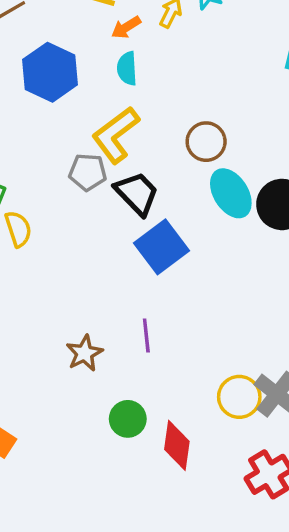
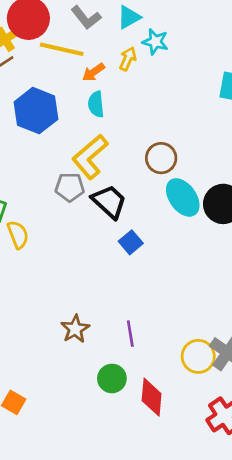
blue square: (162, 247) -> (131, 242), size x0.6
purple line: (146, 335) -> (130, 334), moved

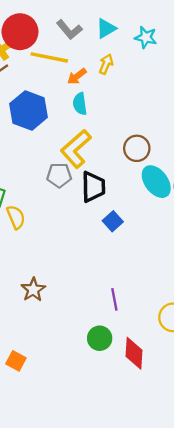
cyan star: (155, 42) -> (146, 37), moved
black trapezoid: (109, 202) -> (93, 187), turned 48
brown star: (75, 329) -> (33, 290), moved

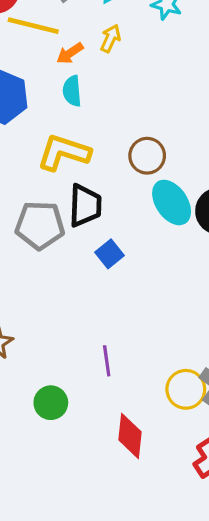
yellow L-shape: (76, 149) -> (64, 152), turned 57
gray pentagon: (59, 175) -> (40, 225), moved, size x1.4
green circle: (100, 338) -> (51, 403), moved

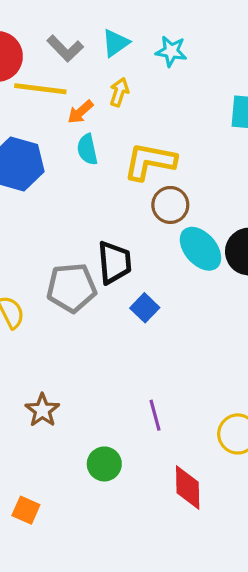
yellow L-shape: (64, 152) -> (150, 161), moved

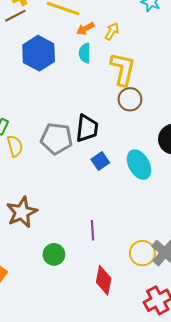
yellow arrow: (119, 92) -> (112, 31), moved
yellow L-shape: (150, 161) -> (123, 69), turned 80
cyan ellipse: (200, 249) -> (139, 165), moved
brown star: (42, 410) -> (22, 212), size x1.4

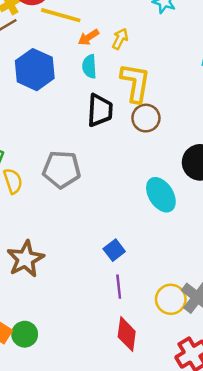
black trapezoid: (87, 128) -> (100, 110), moved
blue square: (100, 161) -> (114, 250), moved
purple line: (93, 230) -> (119, 287), moved
green circle: (54, 254) -> (25, 334), moved

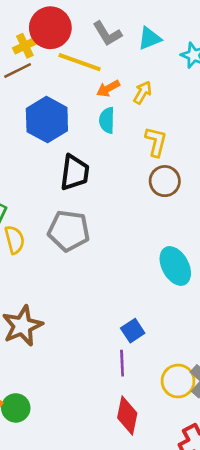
yellow L-shape: (135, 83) -> (156, 142), size x0.7
black trapezoid: (100, 110) -> (75, 172), moved
blue square: (114, 250) -> (133, 331), moved

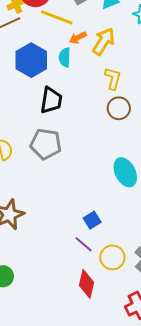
yellow arrow: (143, 93) -> (104, 41), size x1.6
cyan semicircle: (107, 120) -> (65, 57), moved
purple line: (122, 363) -> (84, 244), turned -48
yellow circle: (178, 381) -> (112, 257), moved

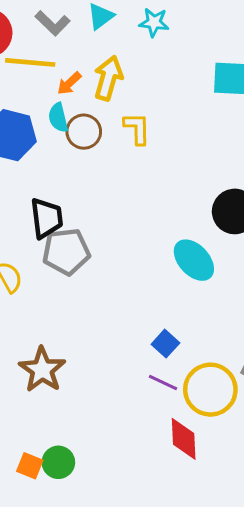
black trapezoid: (51, 100) -> (47, 218), moved
brown circle: (119, 108) -> (84, 132), moved
yellow circle: (112, 257) -> (210, 390), size x1.4

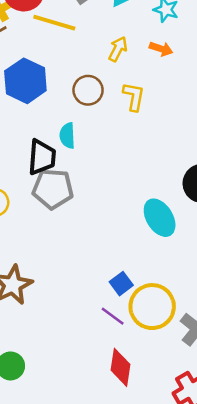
yellow arrow: (108, 78) -> (118, 49), size x0.7
orange arrow: (69, 83) -> (161, 49), moved, turned -130
cyan semicircle: (58, 118) -> (67, 136), moved
yellow circle: (210, 390) -> (152, 307), moved

